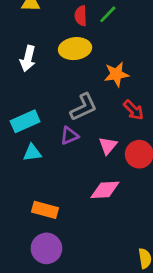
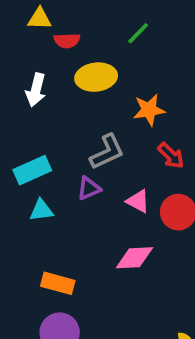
red semicircle: (81, 16) -> (67, 41), moved, turned -90
pink triangle: (108, 146) -> (138, 201), turned -42

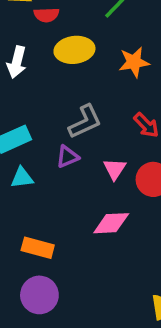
orange star: (149, 110) -> (134, 62), moved
pink triangle: (138, 201) -> (115, 169), turned 35

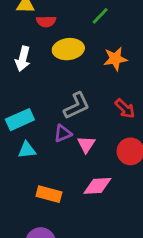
pink triangle: (115, 169) -> (86, 144), moved
orange rectangle: (38, 248) -> (49, 194), moved

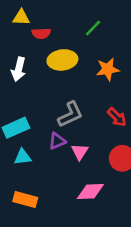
orange rectangle: (49, 194) -> (25, 199), moved

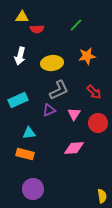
yellow ellipse: (62, 60) -> (52, 63), moved
pink triangle: (80, 152) -> (74, 114), moved
cyan triangle: (23, 157) -> (29, 133), moved

